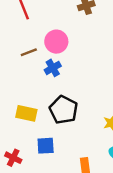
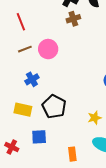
brown line: (29, 52) -> (25, 49), moved
blue cross: (53, 68) -> (32, 79), moved

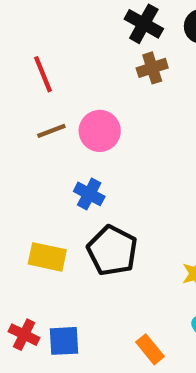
blue cross: (32, 79) -> (89, 194), moved, turned -32
blue square: (39, 137) -> (64, 341), moved
orange rectangle: (72, 154) -> (150, 349), turned -32

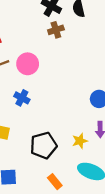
black pentagon: (112, 251) -> (43, 145), moved, turned 30

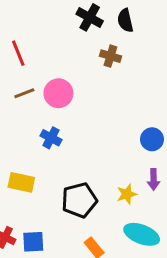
brown cross: (56, 30) -> (110, 56), moved, turned 35

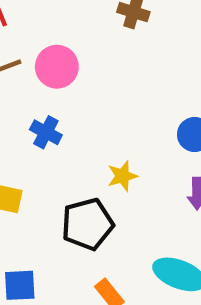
yellow star: (127, 194) -> (122, 176), moved

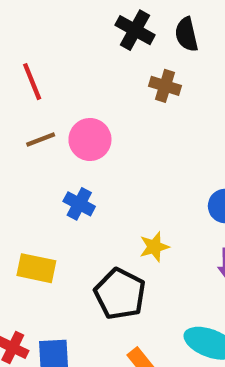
black pentagon: (87, 224) -> (120, 294), turned -30

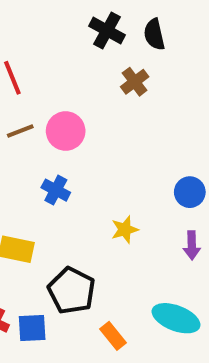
brown cross: (165, 86) -> (135, 82), turned 36
black pentagon: (120, 294) -> (72, 291), moved

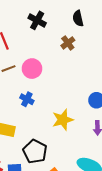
black cross: (107, 31) -> (37, 20), moved
yellow star: (125, 230) -> (63, 120), size x1.5

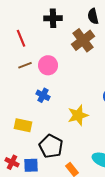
black cross: (37, 20) -> (53, 18), turned -30
brown cross: (68, 43) -> (83, 40), size x1.6

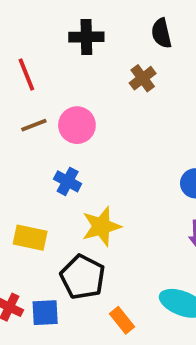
brown cross: (83, 40) -> (143, 78), size x0.6
yellow star: (78, 115) -> (101, 226), moved

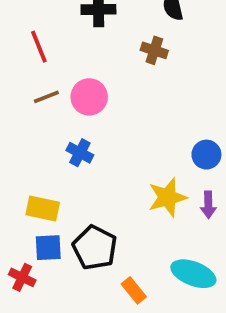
brown cross: (143, 78) -> (154, 50), turned -35
yellow star: (101, 226) -> (167, 197), moved
blue square: (45, 313) -> (48, 248), moved

